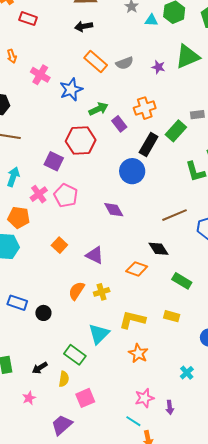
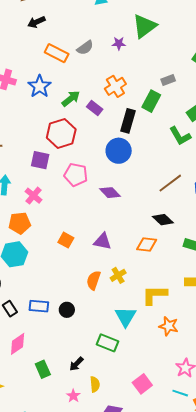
pink pentagon: (66, 195) -> (76, 175), moved
yellow semicircle: (64, 379) -> (95, 384), moved
pink square: (85, 398) -> (142, 384), moved

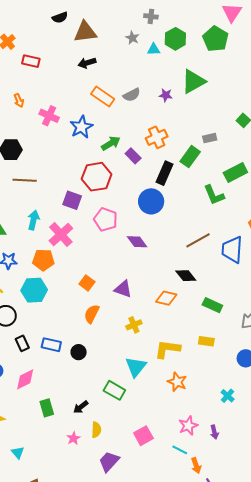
pink cross: (34, 196) -> (61, 234), size x1.4
orange semicircle: (94, 280) -> (92, 314), moved

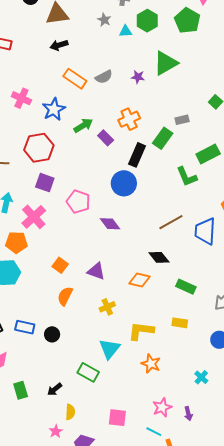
red hexagon: (97, 177) -> (39, 148), moved
pink square: (143, 436) -> (117, 418), turned 36
pink star: (73, 438) -> (56, 431), moved

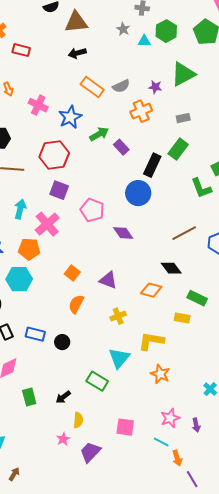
orange cross: (129, 119) -> (141, 111), moved
gray rectangle: (182, 120) -> (183, 118), moved
yellow rectangle: (180, 323) -> (182, 318), moved

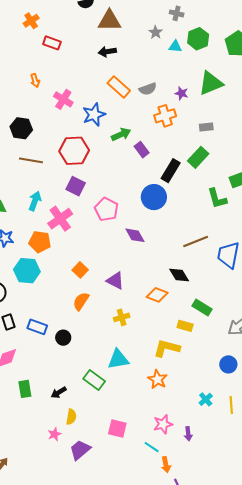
yellow L-shape: (151, 341) -> (167, 348), moved
cyan triangle: (119, 358) -> (118, 359), turned 35

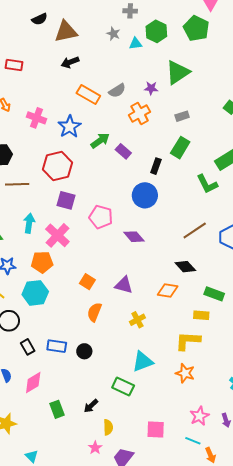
black rectangle: (171, 171) -> (156, 166), size x0.7

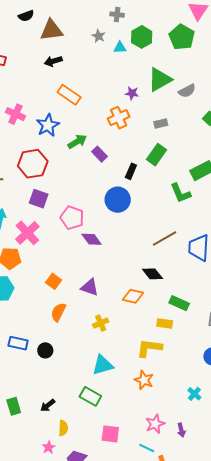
gray semicircle: (117, 91) -> (187, 91), moved
purple diamond: (134, 237) -> (92, 239), moved
green rectangle: (123, 387) -> (90, 396), moved

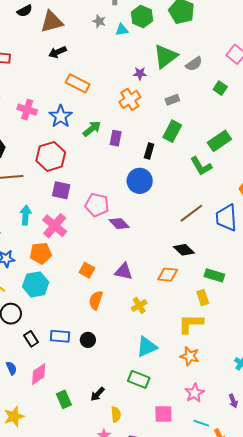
purple rectangle: (100, 154) -> (116, 138), turned 63
yellow rectangle: (165, 324) -> (203, 297), turned 70
pink star: (155, 424) -> (194, 393), moved

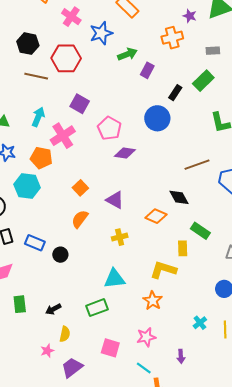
red hexagon: (51, 156) -> (66, 58), moved
purple diamond: (119, 224) -> (125, 153), turned -55
green rectangle: (139, 379) -> (97, 308), turned -60

